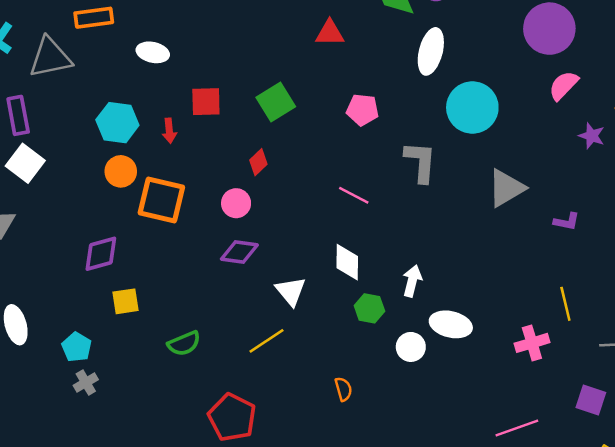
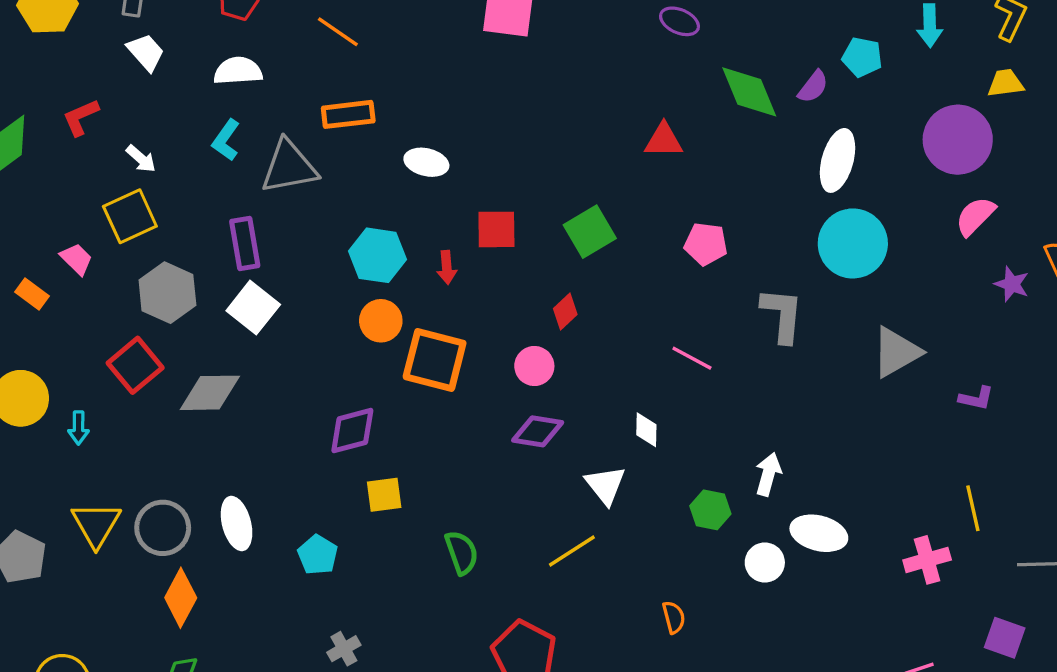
white ellipse: (431, 51) -> (838, 160), moved
white diamond: (347, 262) -> (646, 430), moved, size x0.7
green semicircle: (184, 343) -> (462, 553), turned -88
gray cross: (86, 382) -> (344, 649), moved

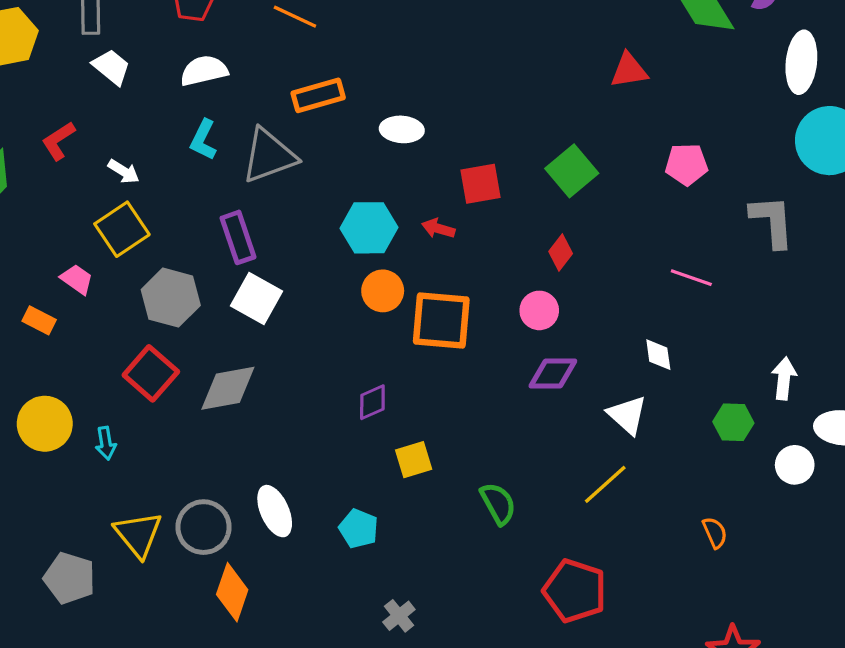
red arrow: (447, 267) -> (438, 228), turned 120
purple diamond: (352, 431) -> (372, 402), size x0.7

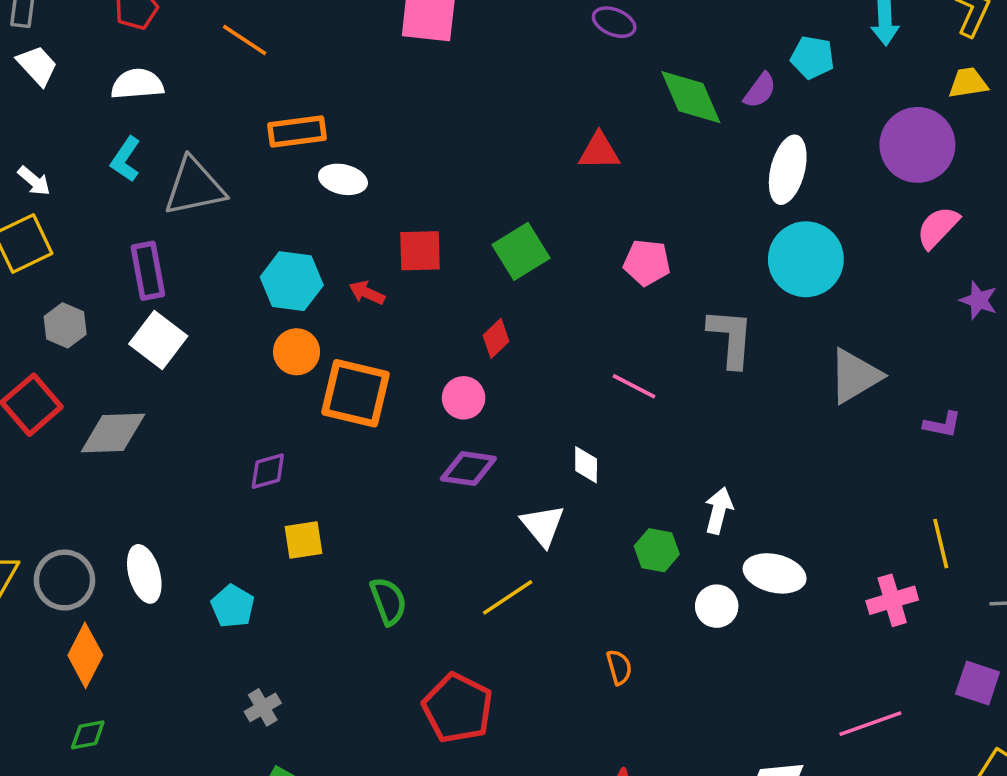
orange rectangle: (318, 95) -> (297, 132), moved
gray hexagon: (171, 298) -> (65, 325), size x0.7

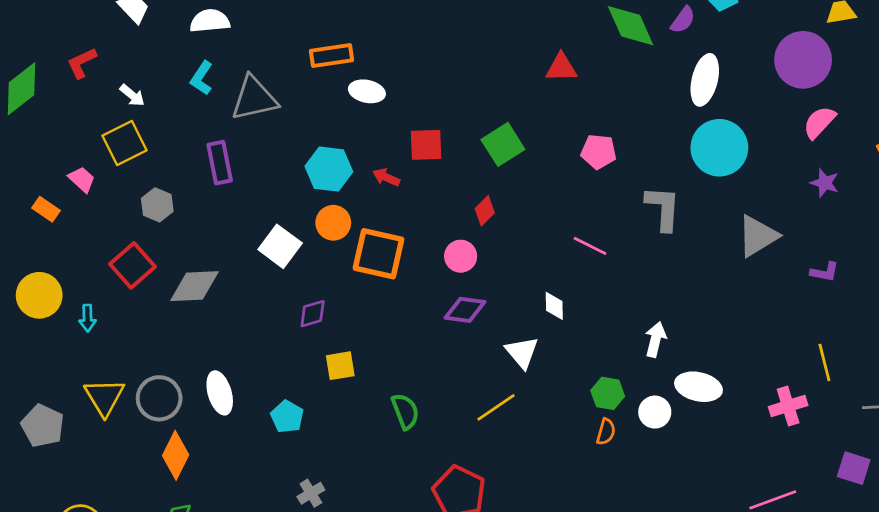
purple star: (979, 300) -> (825, 183), moved
white square: (158, 340) -> (280, 246), moved
green hexagon: (657, 550) -> (608, 393), moved
orange semicircle: (619, 667) -> (606, 432), moved, turned 32

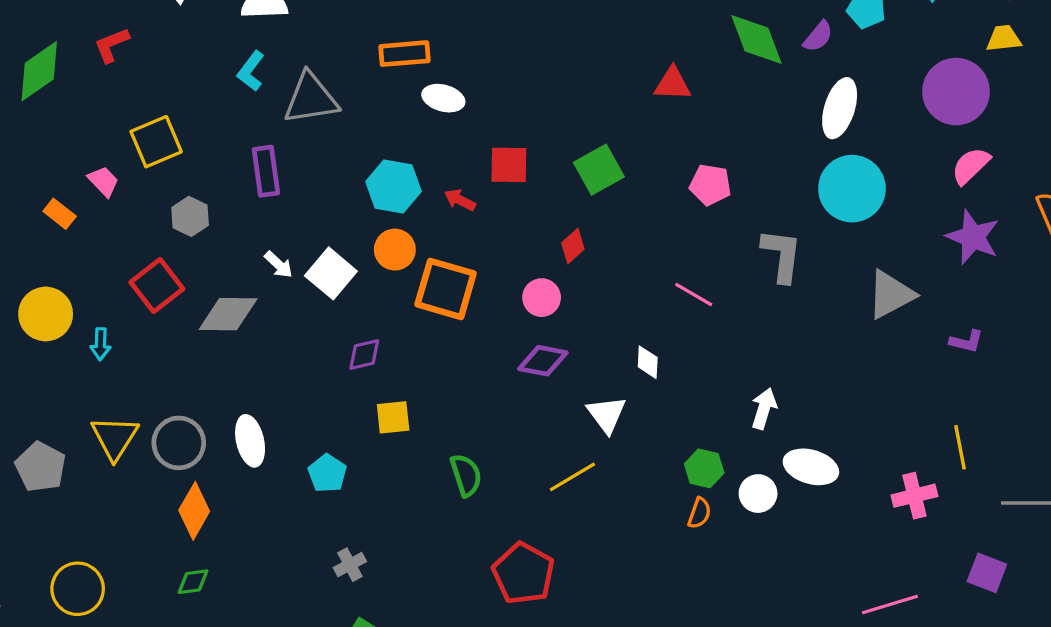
white arrow: (132, 95) -> (279, 265), moved
purple star: (825, 183) -> (973, 237), size x1.6

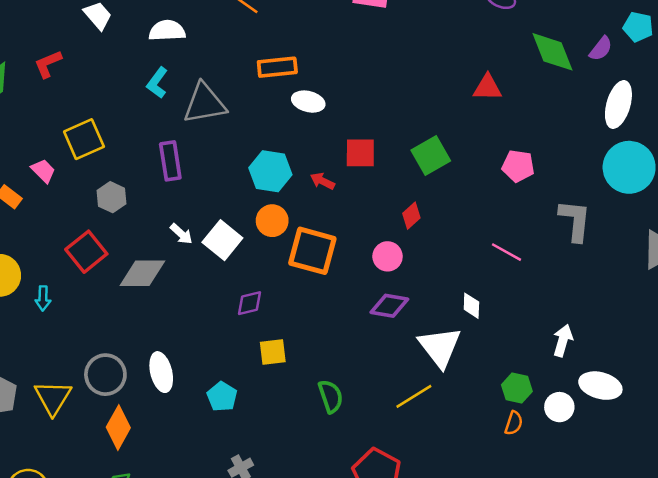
white triangle: (607, 414) -> (440, 347), size x1.4
yellow triangle: (115, 438) -> (53, 398), moved

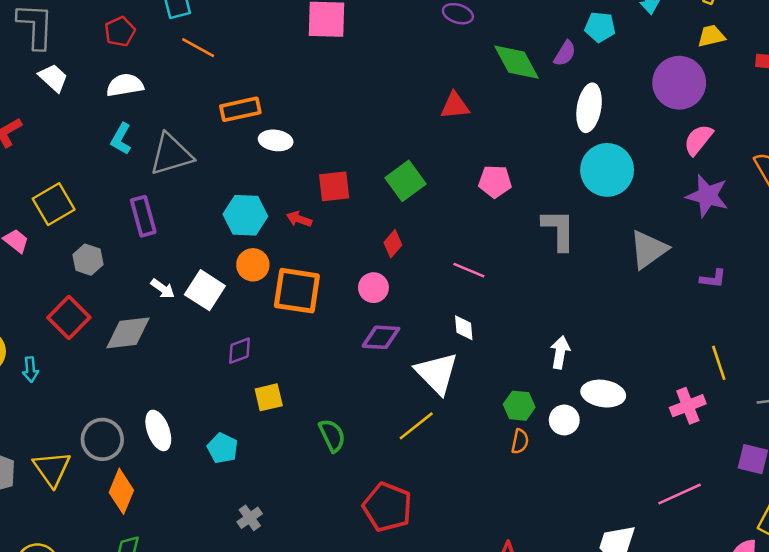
pink line: (507, 252) -> (469, 270), moved

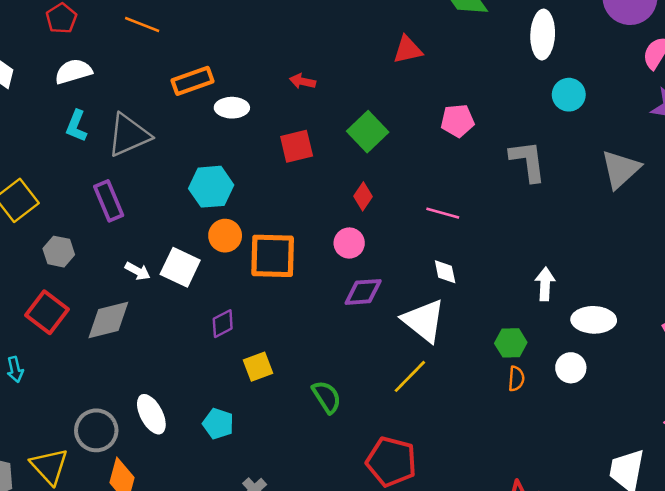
cyan circle: (607, 170) -> (569, 95), size x0.6
red arrow: (299, 219) -> (302, 81), moved
white circle: (564, 420) -> (571, 368), moved

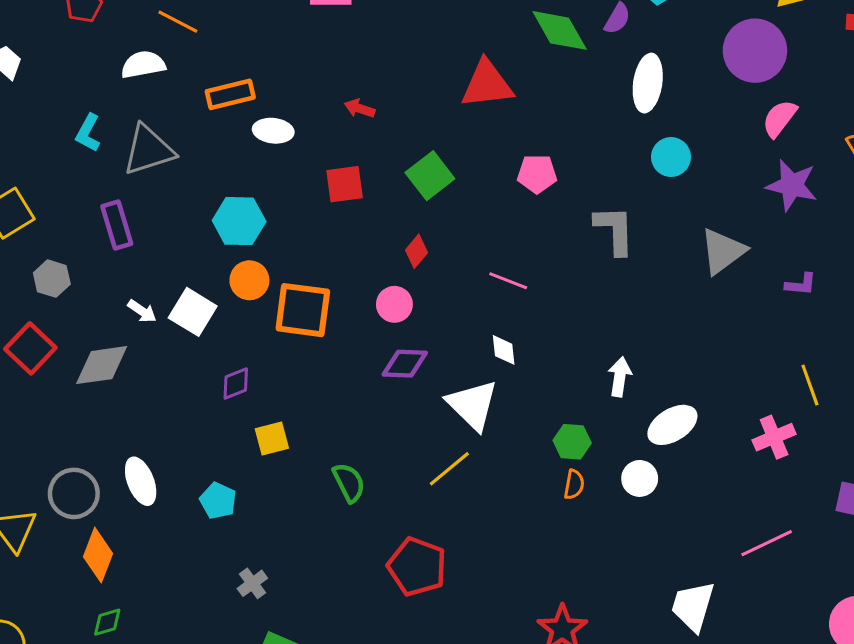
red triangle: (408, 50) -> (487, 84), size x1.5
white semicircle: (73, 71) -> (143, 65), moved
white ellipse: (594, 320) -> (672, 425), turned -39

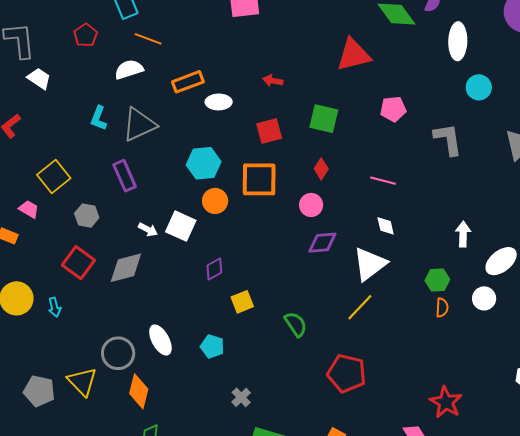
green square: (430, 176) -> (324, 119), turned -32
orange square: (303, 310) -> (259, 179), moved
white triangle: (472, 405) -> (370, 264), turned 45

